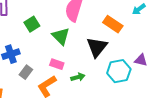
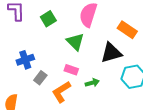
green square: (32, 24) -> (48, 19), moved
black triangle: (97, 47) -> (111, 53), turned 35

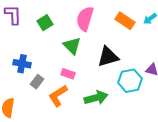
orange rectangle: (127, 30) -> (125, 21), moved
blue cross: (25, 60) -> (22, 64), turned 30
green arrow: (92, 83) -> (96, 98), moved, size x1.6

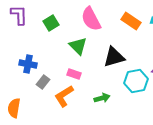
pink semicircle: (85, 19) -> (91, 19), turned -45
green arrow: (96, 98) -> (102, 98), size x0.7

